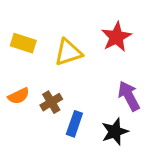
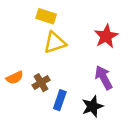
red star: (116, 37) -> (106, 36), moved
yellow rectangle: (23, 43) -> (46, 16), moved

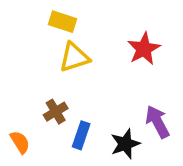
orange semicircle: (15, 78) -> (20, 142), moved, turned -96
purple arrow: (104, 78) -> (157, 122), moved

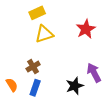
yellow rectangle: (62, 22) -> (37, 13), turned -42
blue rectangle: (81, 135) -> (35, 88), moved

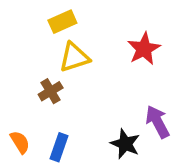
brown cross: (33, 67) -> (51, 91), moved
black star: (75, 86) -> (125, 144), turned -30

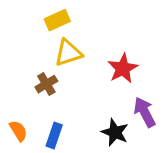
red star: (144, 49) -> (123, 68), moved

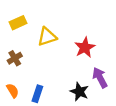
yellow rectangle: (57, 20) -> (18, 23), moved
brown cross: (46, 84) -> (15, 58), moved

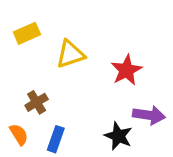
brown cross: (15, 58) -> (37, 102), moved
purple arrow: (100, 78) -> (149, 115), turned 126

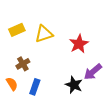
yellow rectangle: (27, 33) -> (17, 30), moved
purple arrow: (149, 115) -> (93, 72), turned 132

